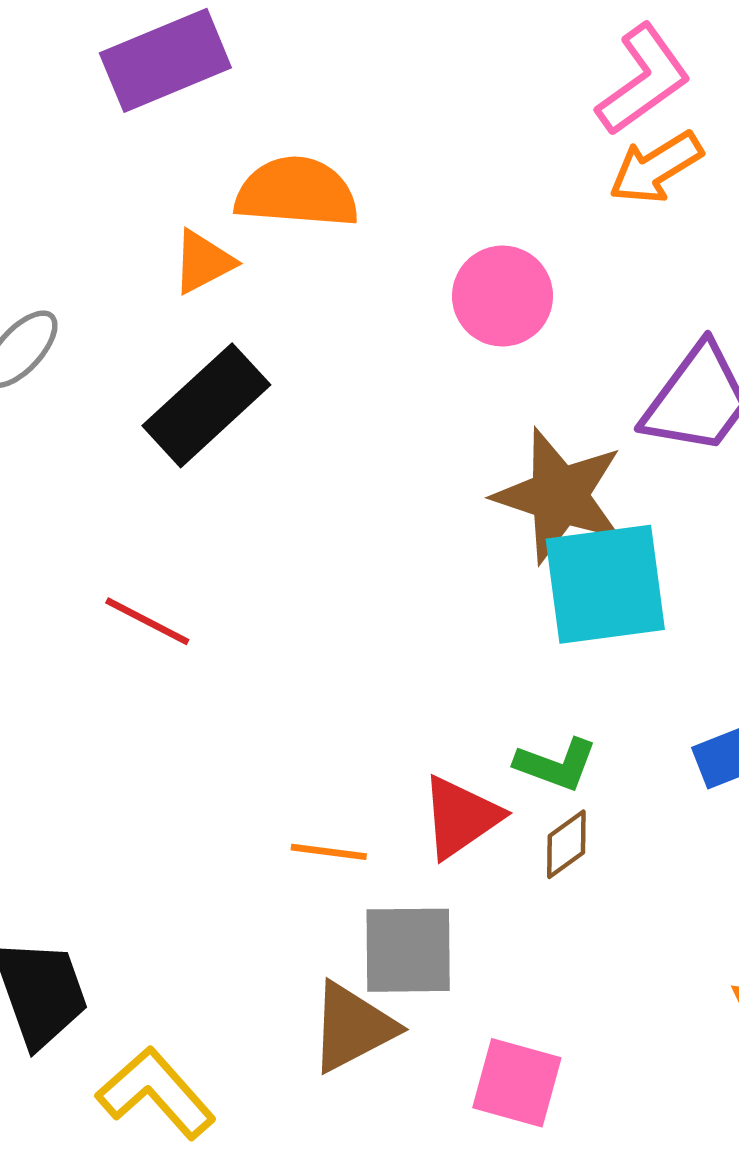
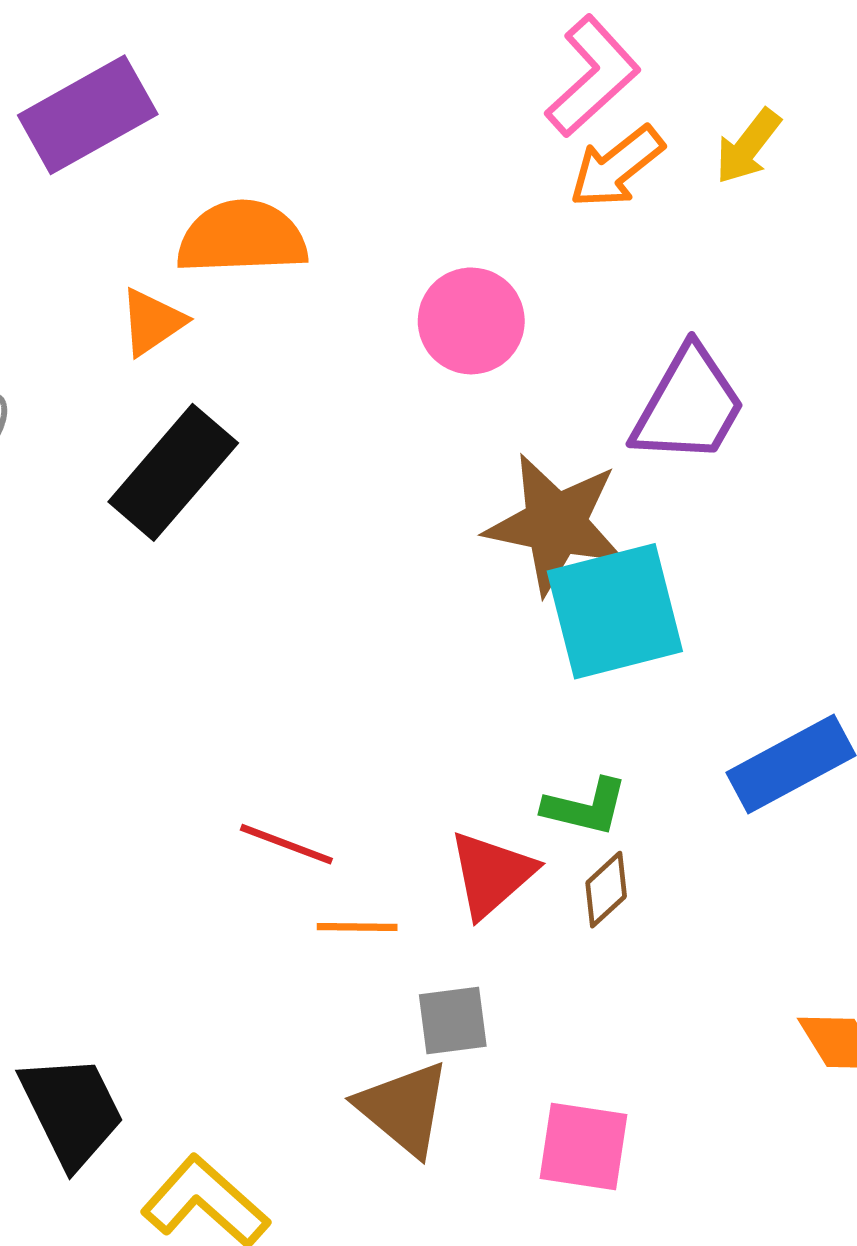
red line: (147, 621) -> (286, 844), moved
gray square: (408, 950) -> (453, 1021), size x0.7
brown triangle: (352, 1027) -> (404, 1108), turned -46

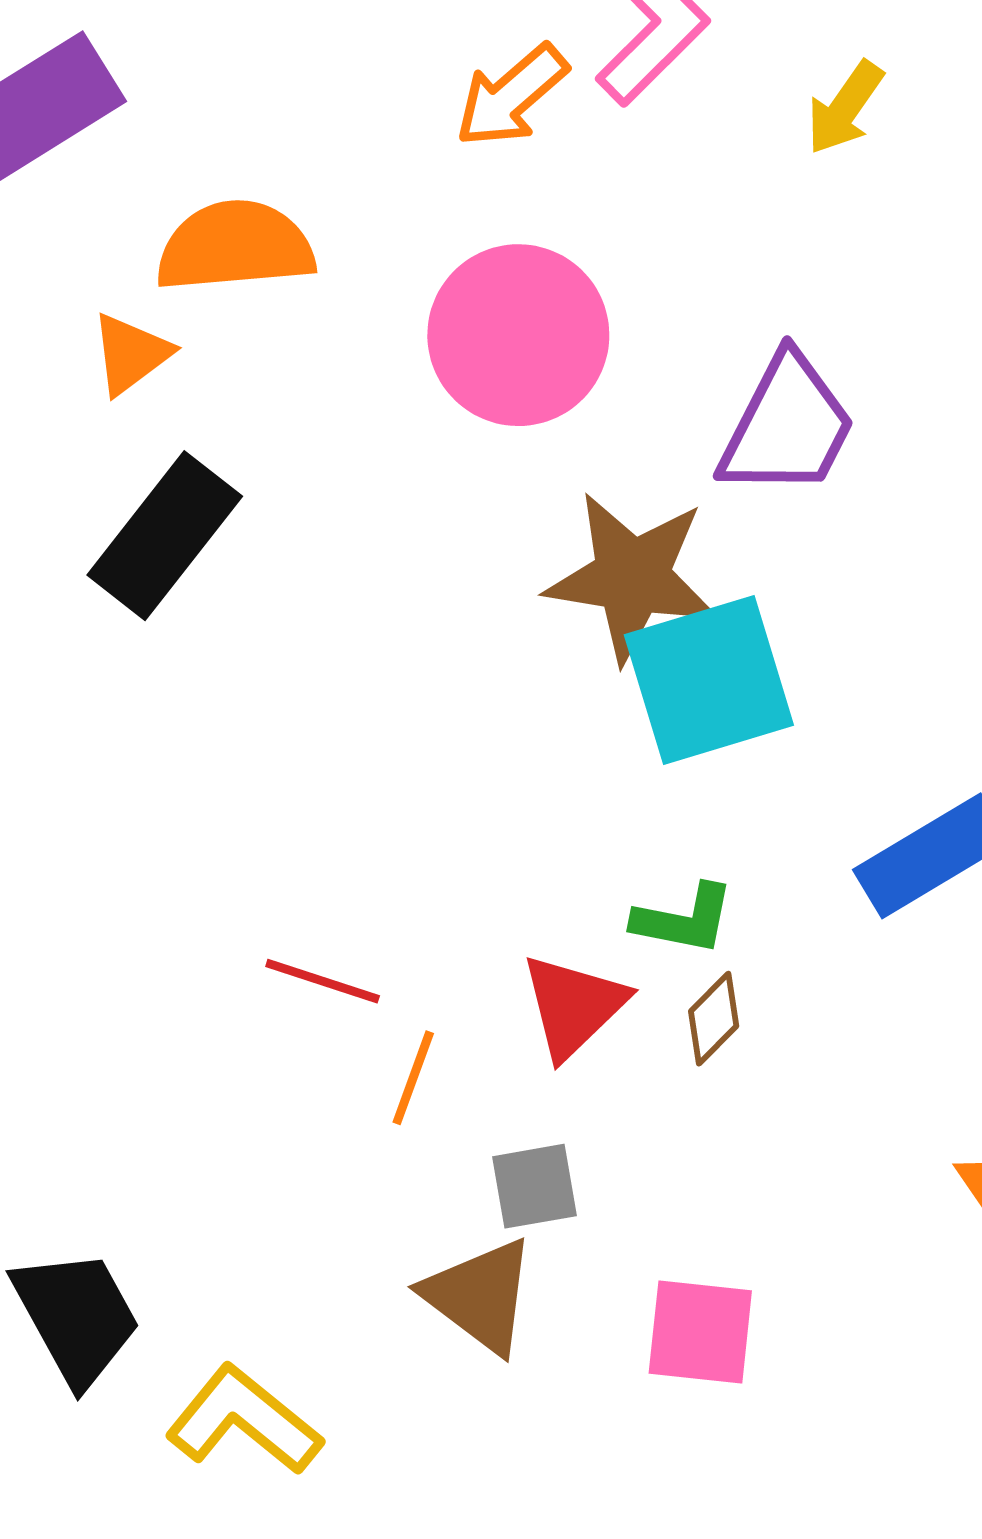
orange arrow: (616, 167) -> (511, 96), moved
pink circle: (471, 321) -> (518, 335), size x1.4
orange line: (357, 927) -> (413, 1078), turned -68

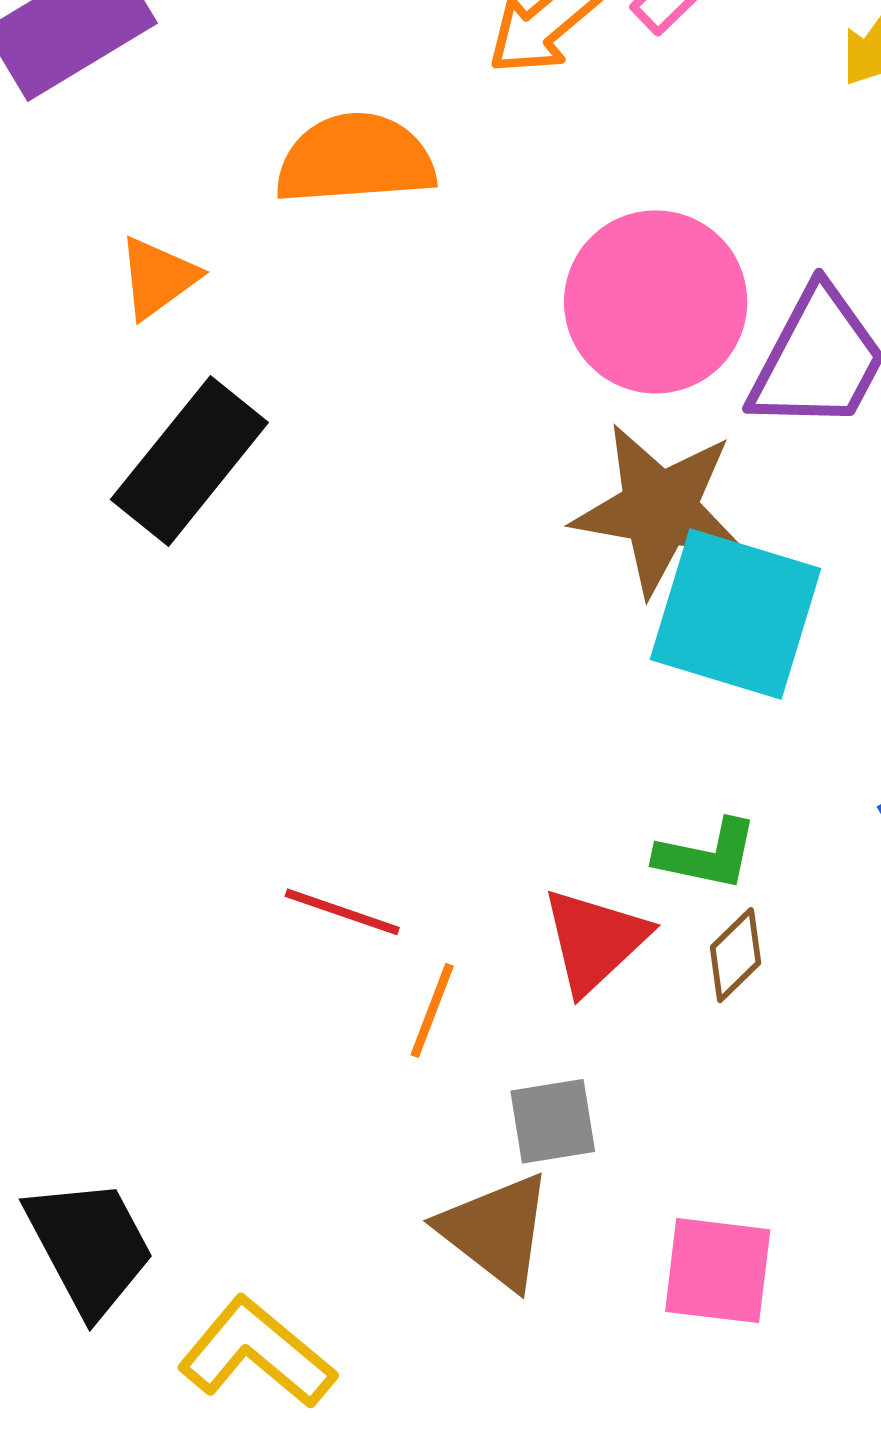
orange semicircle: (235, 246) -> (355, 159), moved
pink circle: (518, 335) -> (656, 302), moved
cyan square: (709, 680) -> (735, 614), turned 33

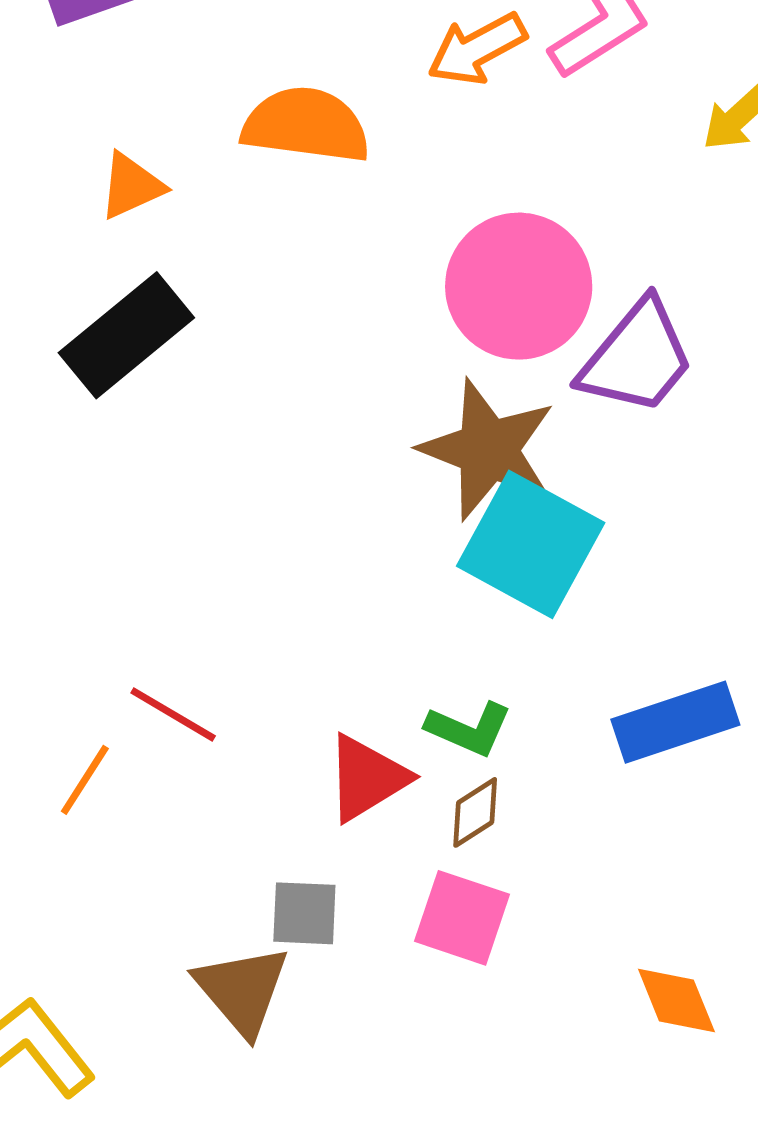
orange line: (432, 1010) -> (85, 780), moved
pink square: (718, 1271) -> (462, 918), moved

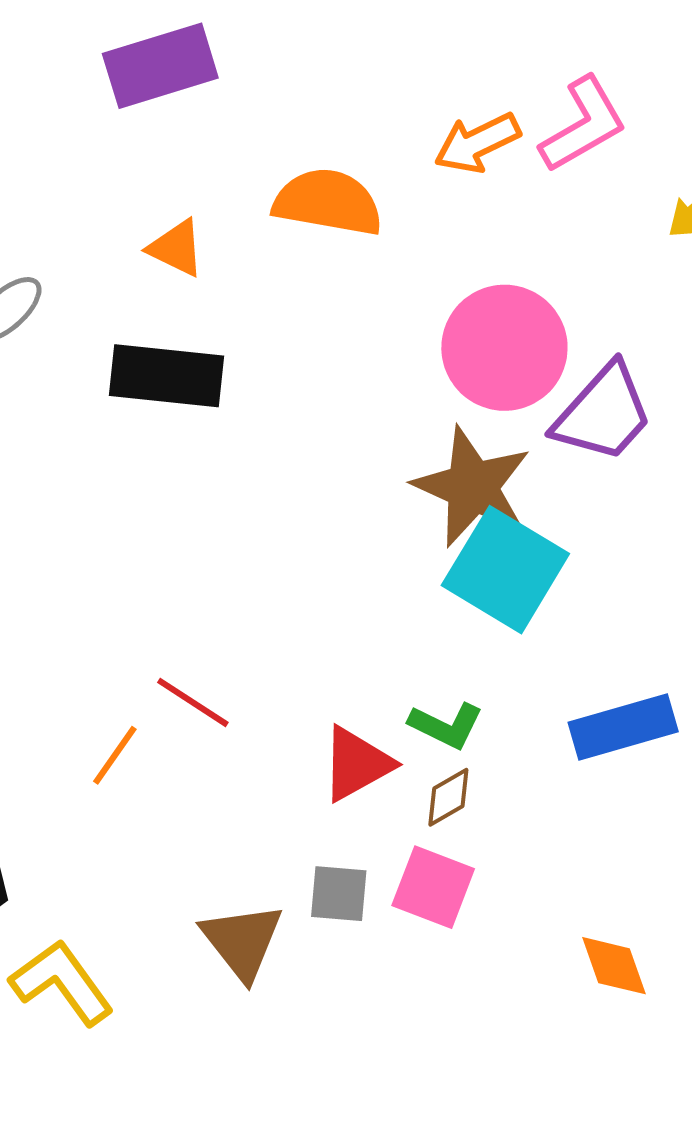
orange triangle: (131, 186) -> (176, 248), turned 48
black rectangle: (126, 335) -> (167, 376), turned 43
gray square: (304, 913) -> (339, 894), moved

